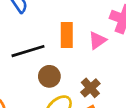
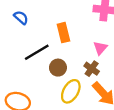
pink triangle: (97, 40) -> (100, 48), moved

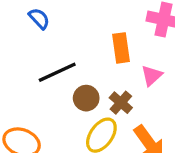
orange rectangle: (63, 33) -> (121, 48), moved
brown cross: (92, 69) -> (121, 103), moved

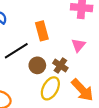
orange rectangle: (121, 48) -> (42, 31), moved

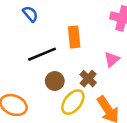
brown circle: (37, 65) -> (55, 81), moved

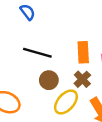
orange rectangle: (74, 37) -> (83, 52), moved
black line: (42, 54) -> (37, 53), turned 36

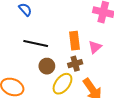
brown cross: (82, 79) -> (75, 64), turned 32

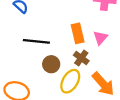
brown cross: (75, 64) -> (81, 58), turned -32

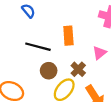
orange rectangle: (78, 33) -> (68, 36), moved

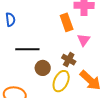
blue semicircle: (28, 11) -> (10, 20), turned 48
orange rectangle: (68, 36) -> (67, 22), moved

